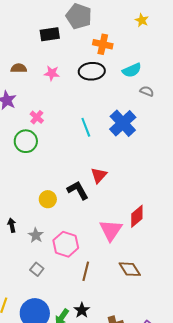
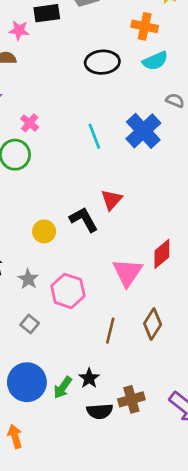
orange cross: (103, 44) -> (145, 26), moved
pink star: (52, 73) -> (19, 30), moved
gray semicircle: (147, 91) -> (175, 100), moved
brown diamond: (130, 269) -> (153, 324), turned 65
brown line: (86, 271) -> (110, 331), moved

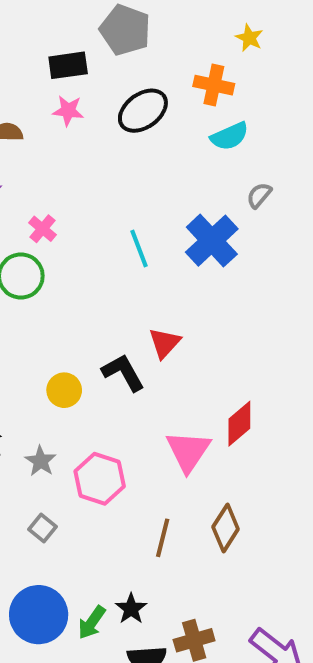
pink star: (19, 30) -> (68, 111), moved
black ellipse: (102, 62) -> (143, 111), moved, turned -32
gray semicircle: (175, 100) -> (259, 195), turned -72

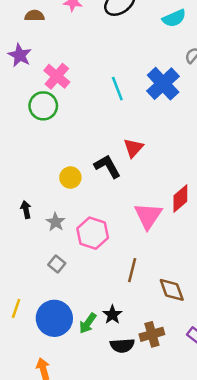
pink cross: (43, 229) -> (57, 76), size x1.5
brown diamond: (226, 528) -> (172, 290), moved, turned -52

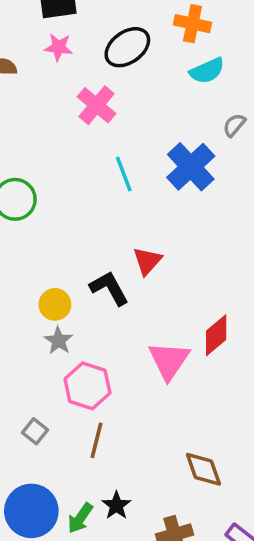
pink cross: (57, 76) -> (97, 105), moved
gray star: (56, 222) -> (59, 341), moved
brown line: (132, 270) -> (97, 440), moved

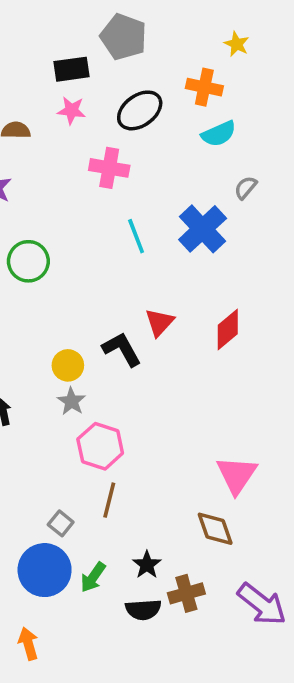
pink cross: (97, 105) -> (109, 168), turned -30
red diamond: (216, 335) -> (228, 329), moved
pink triangle: (169, 361) -> (237, 475), moved
gray square: (35, 431) -> (61, 523), moved
black star: (116, 505) -> (147, 565), moved

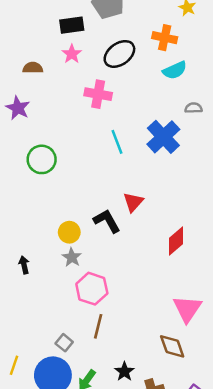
pink star: (71, 110) -> (72, 54), turned 30
gray semicircle: (246, 188) -> (194, 108), turned 48
red diamond: (228, 329) -> (176, 241), moved

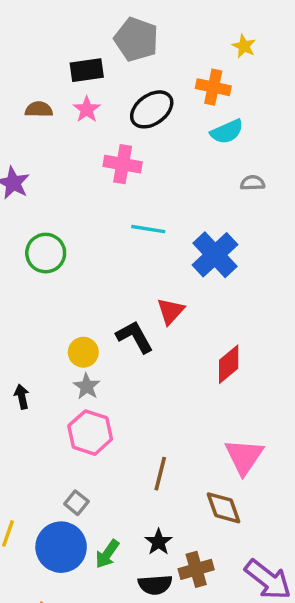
brown semicircle: (33, 68) -> (39, 109), moved
blue cross: (163, 137) -> (215, 255), moved
cyan line: (117, 142) -> (148, 229), turned -60
pink hexagon: (92, 289) -> (90, 433), moved
brown line: (98, 326) -> (160, 474), moved

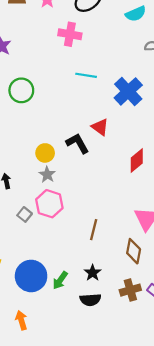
red triangle: (170, 311) -> (100, 127), turned -36
gray square: (76, 503) -> (25, 214), moved
brown diamond: (224, 508) -> (134, 251), turned 30
brown cross: (196, 569) -> (130, 290), moved

